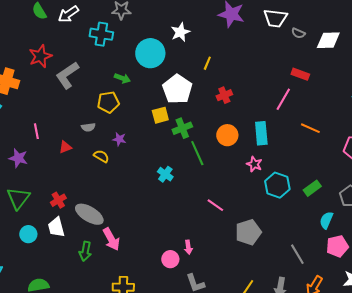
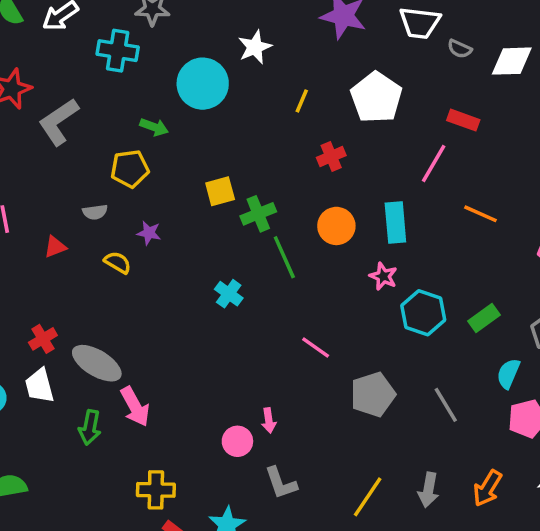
white pentagon: (177, 89) -> (376, 97), moved
gray line: (297, 254) -> (446, 405), moved

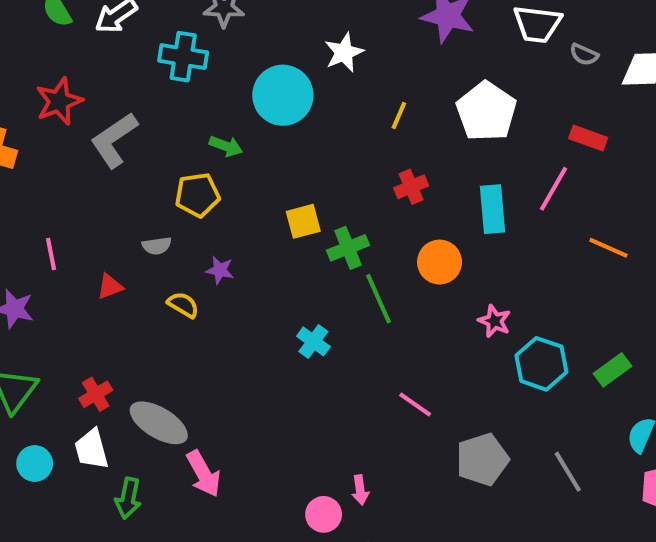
red cross: (331, 157) -> (411, 187), moved
cyan rectangle: (395, 223) -> (492, 209), moved
green arrow: (90, 427) -> (128, 498), moved

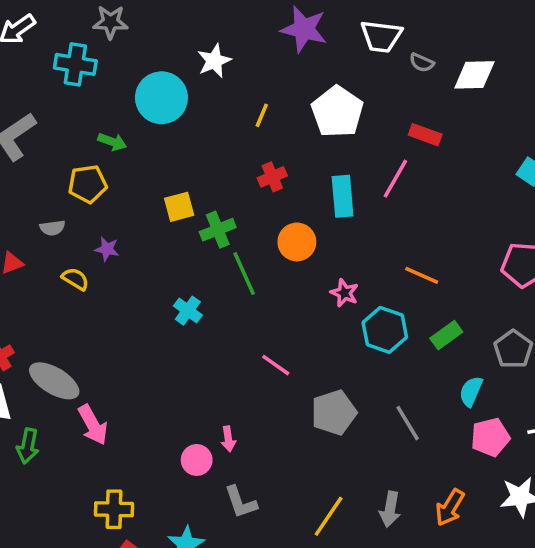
orange line: (608, 248) -> (422, 275), moved

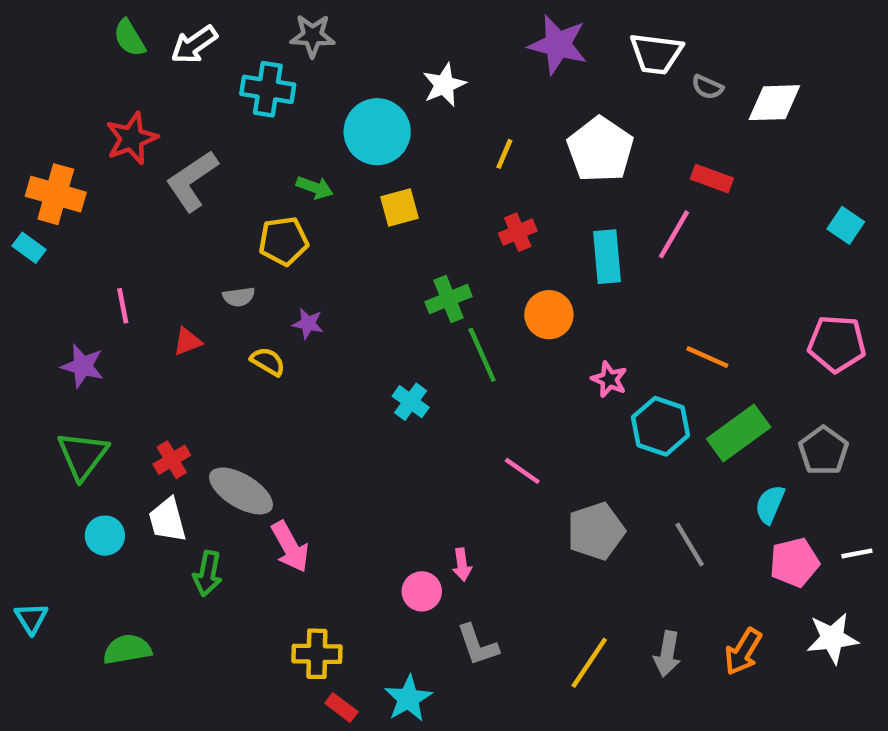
yellow square: (179, 207) -> (399, 208), moved
green rectangle: (446, 335) -> (739, 433), size x1.5

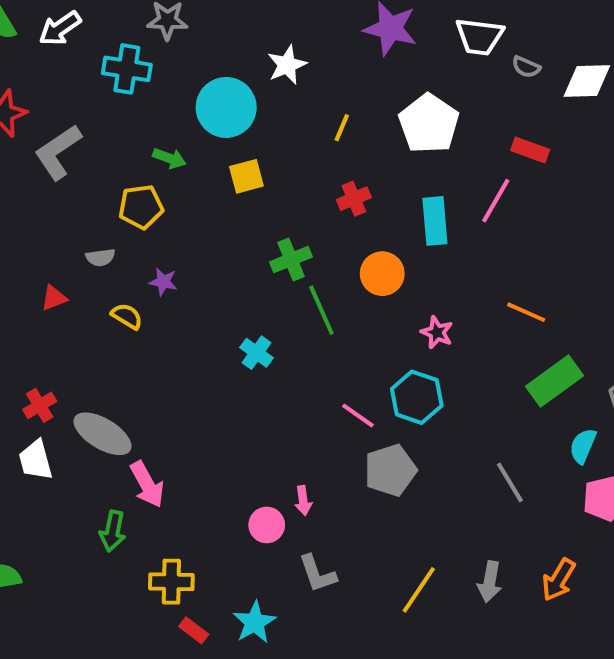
cyan hexagon: (661, 426) -> (417, 397), moved
gray pentagon: (596, 531) -> (390, 470), moved
green arrow: (208, 574) -> (113, 531), moved

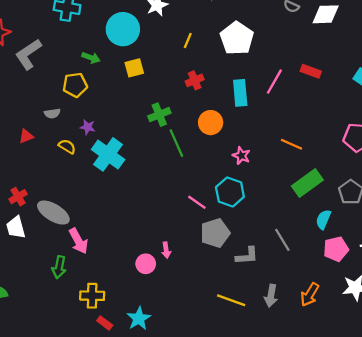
red rectangle: (530, 150) -> (311, 71), moved
cyan cross: (257, 353) -> (108, 154), moved, size x1.8
gray L-shape: (317, 574) -> (247, 256), moved, turned -75
yellow line: (419, 590) -> (231, 300), turned 76

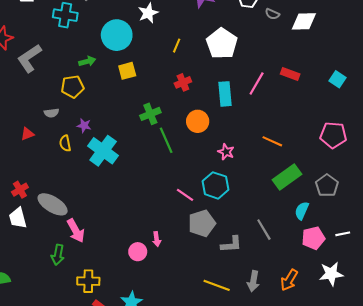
green arrow: (91, 58) -> (87, 61), turned -35
yellow semicircle: (67, 146) -> (65, 143), turned -133

